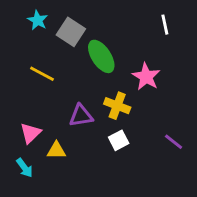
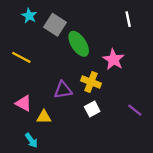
yellow line: (42, 74) -> (21, 57), moved
pink triangle: (30, 133) -> (24, 103), turned -48
cyan arrow: (25, 168) -> (31, 140), moved

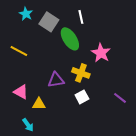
white line: (128, 19) -> (81, 17), moved

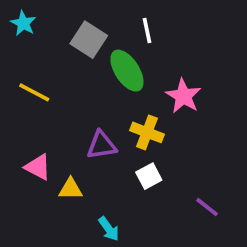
cyan star: (26, 14) -> (23, 23), moved
purple line: (120, 98) -> (207, 207), moved
cyan arrow: (28, 125) -> (109, 229), moved

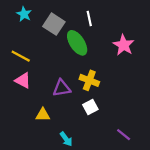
cyan star: (23, 23) -> (24, 14), moved
pink star: (183, 96) -> (124, 45), moved
pink triangle: (38, 167) -> (23, 80), moved
purple line: (207, 207) -> (124, 135), moved

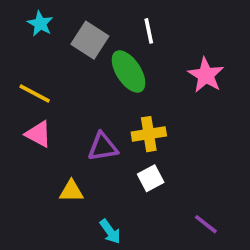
yellow cross: (89, 80) -> (149, 134), turned -30

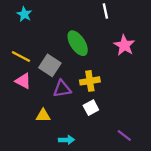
white line: (149, 31) -> (105, 11), moved
gray square: (90, 40) -> (50, 65), moved
cyan arrow: (110, 232) -> (67, 140), turned -56

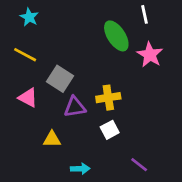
white line: (105, 11) -> (145, 14), moved
green ellipse: (78, 43) -> (116, 36), moved
yellow line: (21, 57) -> (25, 55), moved
purple line: (124, 135) -> (139, 165), moved

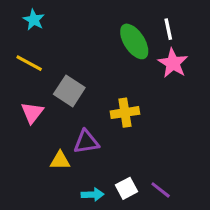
white line: (145, 14) -> (168, 29), moved
pink triangle: (28, 98) -> (32, 113), turned 40
purple triangle: (75, 107) -> (86, 142), moved
white square: (110, 130) -> (127, 188), moved

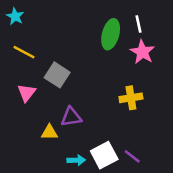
cyan star: (34, 20) -> (15, 16), moved
green ellipse: (134, 41) -> (111, 34), turned 48
yellow cross: (125, 113) -> (131, 98), moved
white square: (127, 188) -> (104, 155), size x1.5

